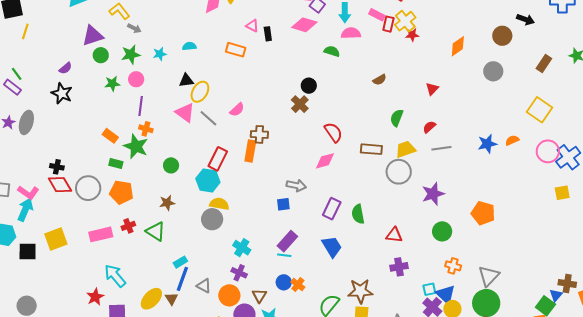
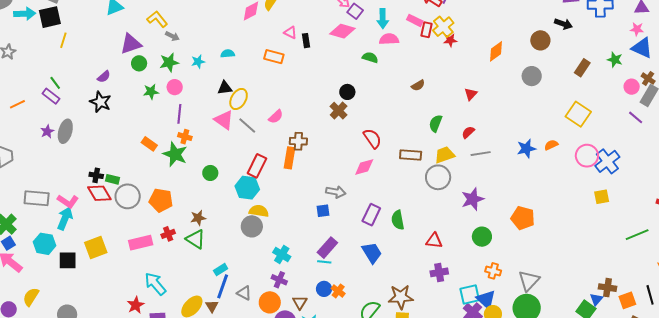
green rectangle: (116, 164) -> (112, 179), moved
brown star: (167, 203) -> (198, 218), moved
cyan square: (429, 289) -> (470, 295), size x1.5

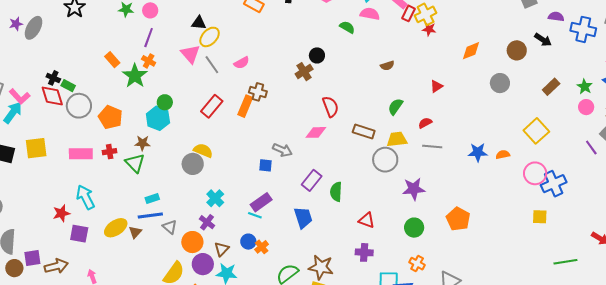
pink circle: (632, 87) -> (586, 107), moved
cyan hexagon: (247, 188) -> (158, 118), moved
blue line: (223, 286) -> (150, 215), turned 50

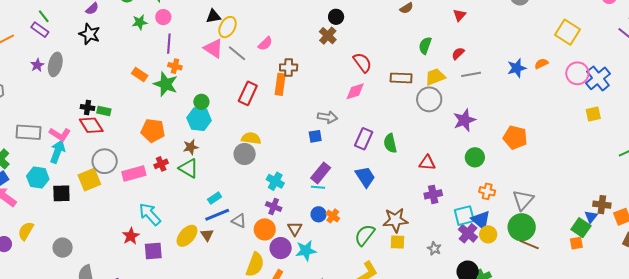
gray circle: (79, 106) -> (105, 161), moved

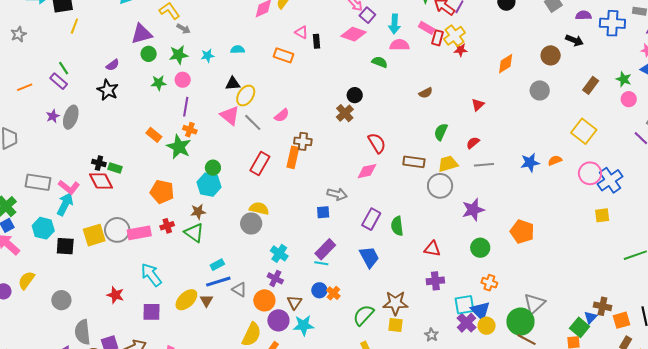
gray circle: (105, 161) -> (117, 230), moved
gray triangle: (523, 200) -> (534, 304), moved
red star: (131, 236) -> (115, 295), moved, turned -30

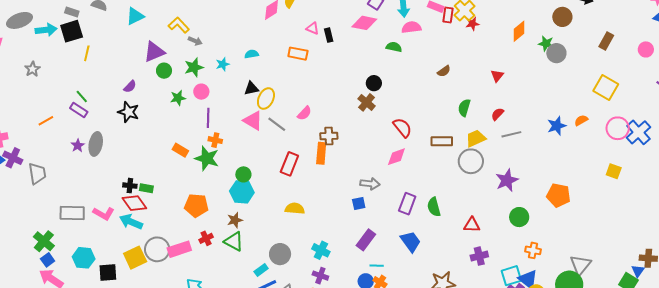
green star: (624, 79) -> (546, 44), moved
cyan arrow: (65, 204) -> (131, 222), moved, turned -85
yellow square: (602, 215) -> (614, 171), moved, turned 35
gray circle: (251, 223) -> (280, 254), moved
cyan line: (321, 263) -> (377, 266), moved

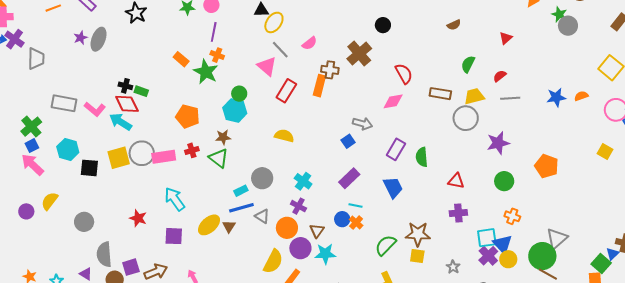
brown cross: (367, 102) -> (359, 54), moved, size x1.4
pink triangle: (253, 121) -> (267, 66), moved
blue square: (359, 203) -> (348, 141), turned -32

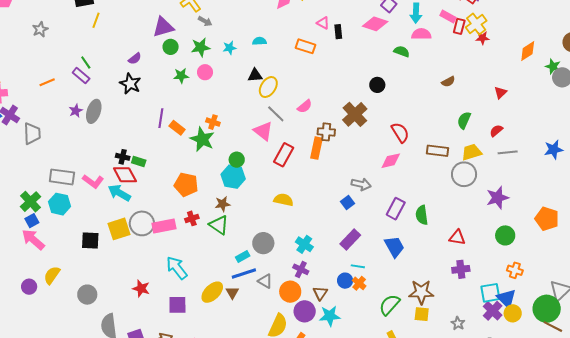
purple line: (214, 32) -> (161, 118), moved
cyan hexagon: (68, 149) -> (60, 204), moved

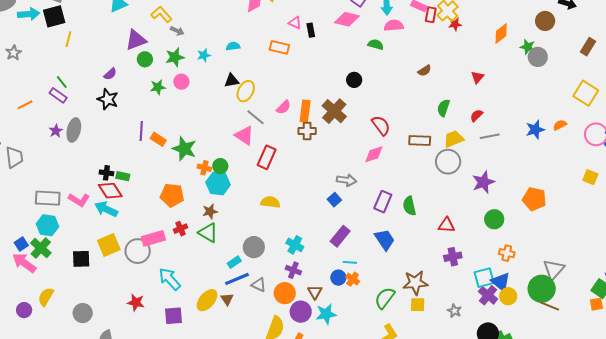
orange cross: (213, 122) -> (204, 168), moved
orange rectangle: (316, 148) -> (305, 111), moved
green cross: (30, 202) -> (41, 248), moved
gray circle: (142, 223) -> (138, 251), moved

